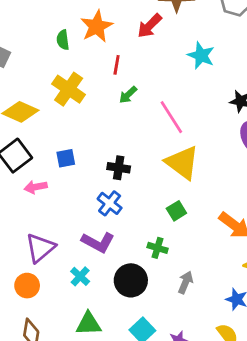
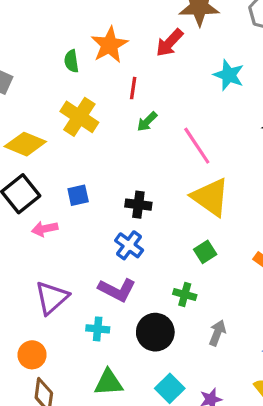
cyan cross: (80, 276) -> (98, 329), turned -36
orange circle: (27, 286) -> (32, 355), moved

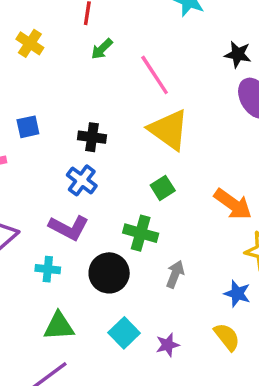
yellow cross: (79, 117) -> (30, 43), size x0.7
green cross: (185, 294) -> (141, 233), size x1.4

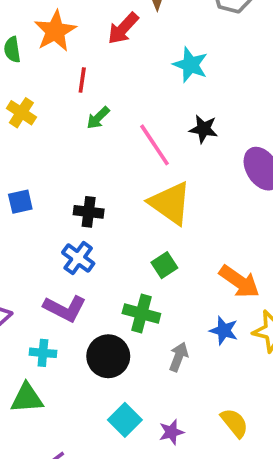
black star: (238, 54) -> (203, 129), moved
blue star: (237, 294) -> (224, 331), moved
green triangle: (59, 326) -> (27, 398), moved

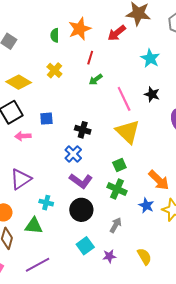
purple L-shape: (65, 308) -> (81, 181), moved
green cross: (141, 313) -> (117, 189), moved
gray arrow: (179, 357) -> (116, 225), moved

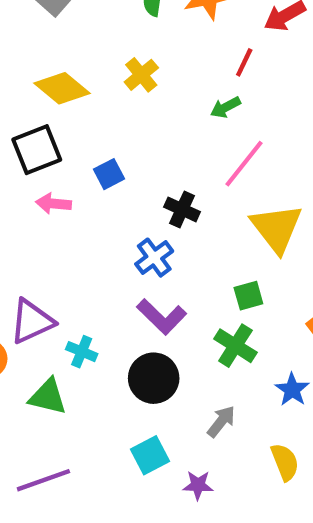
red line: (90, 58) -> (244, 62), moved
pink line: (124, 99) -> (244, 164), moved, turned 55
blue square: (46, 119) -> (109, 174), turned -32
purple triangle: (21, 179) -> (32, 321), moved
yellow semicircle: (144, 257) -> (285, 462), moved

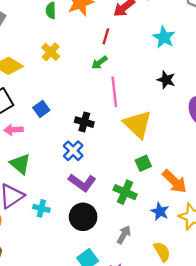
pink line: (244, 164) -> (114, 92), turned -36
green square: (248, 296) -> (143, 163), moved
green triangle: (48, 397) -> (20, 164), moved, turned 35

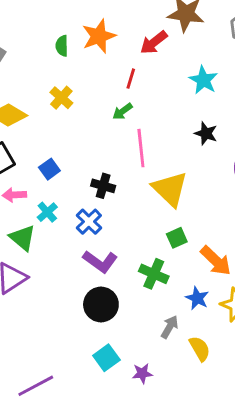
cyan cross: (41, 208) -> (47, 212), moved, turned 35
gray arrow: (124, 235) -> (170, 327), moved

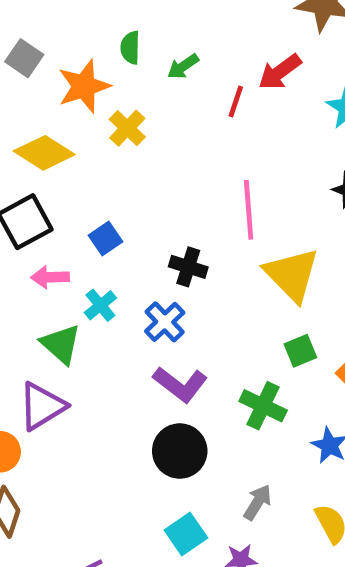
orange star: (99, 36) -> (84, 86), moved
red arrow: (154, 42) -> (280, 72), moved
green arrow: (122, 111) -> (183, 66), moved
gray arrow: (170, 327) -> (258, 502), moved

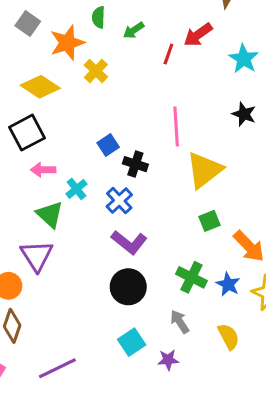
blue square: (106, 239) -> (108, 145), moved
yellow triangle: (292, 275) -> (204, 170), turned 36
purple triangle: (42, 406) -> (37, 256), turned -32
green cross: (263, 406) -> (191, 277), moved
gray arrow: (258, 502) -> (180, 322), turned -65

